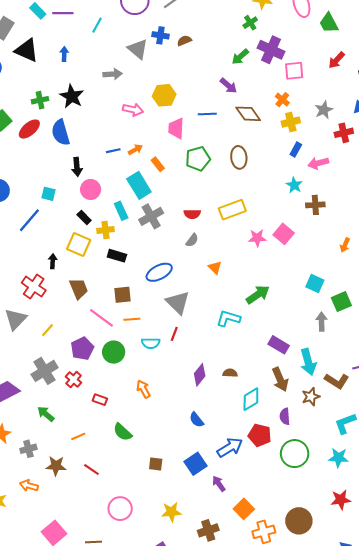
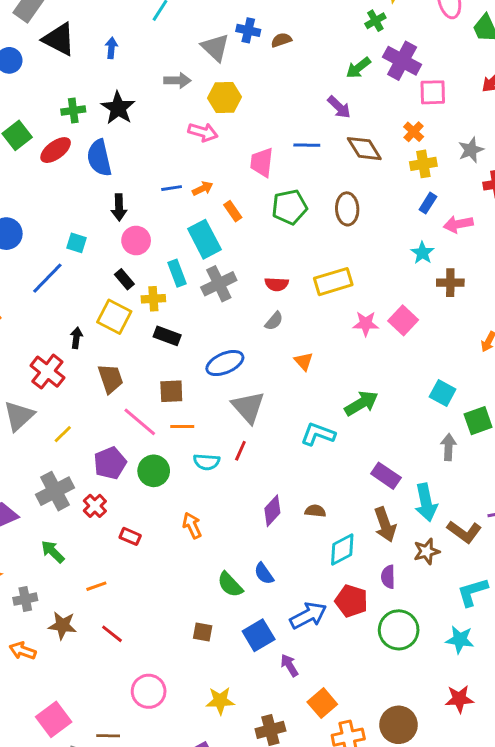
yellow hexagon: (164, 95) -> (225, 97), moved
green semicircle: (123, 432) -> (230, 585), moved

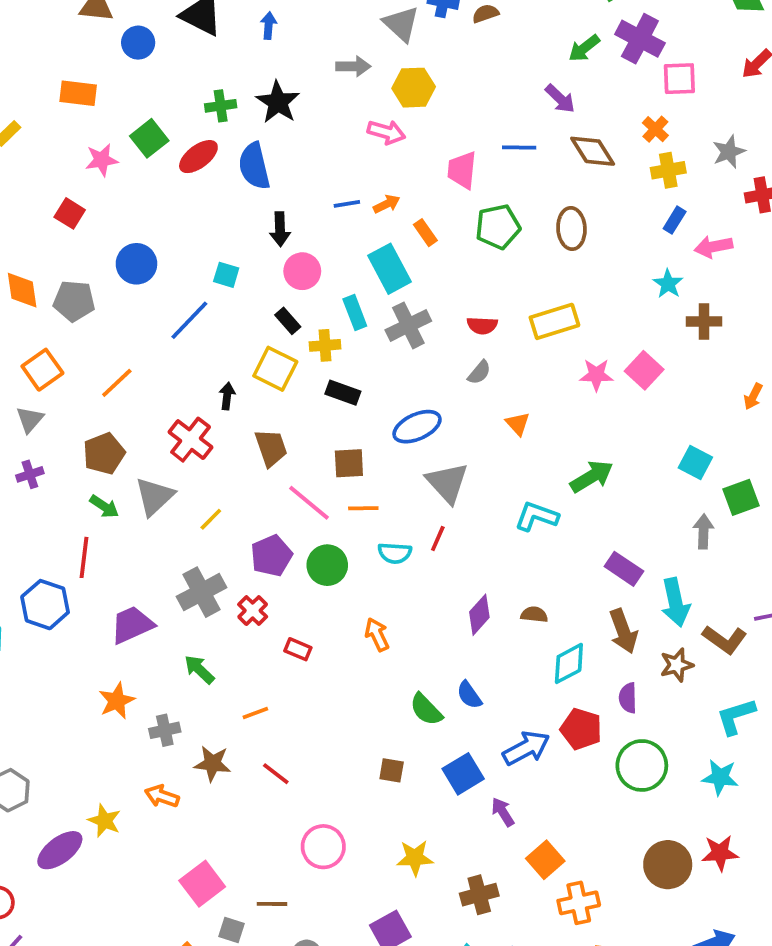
brown circle: (399, 725) -> (668, 865), moved

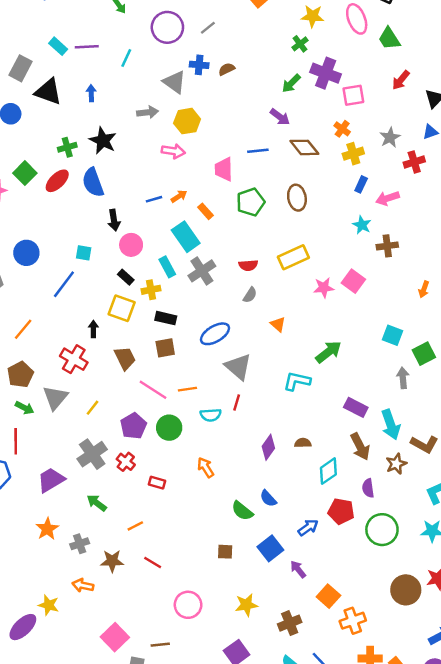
brown square: (349, 463) -> (165, 348), moved
blue arrow: (526, 748) -> (308, 527), size x0.7

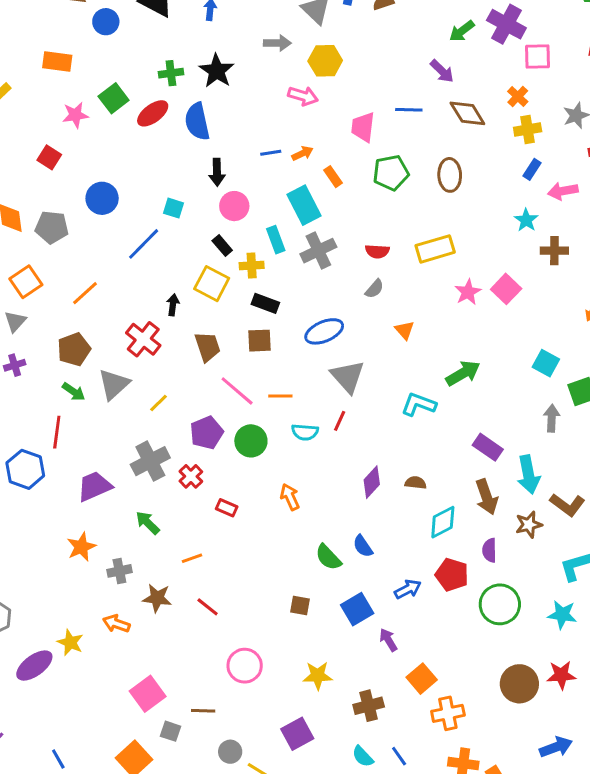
pink star: (324, 288) -> (468, 292), turned -30

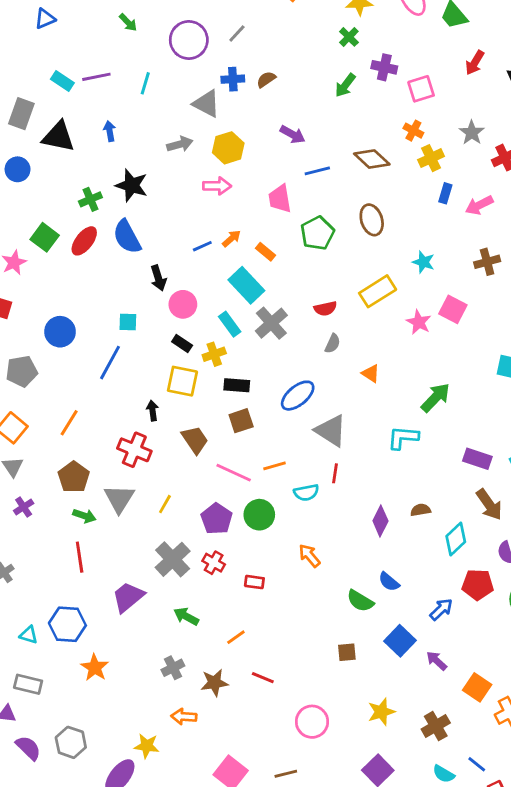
purple cross: (506, 24) -> (384, 67), size x0.7
purple arrow: (442, 71) -> (293, 134), moved
cyan star: (526, 220) -> (423, 262), moved
blue hexagon: (25, 469) -> (67, 624), moved
orange star: (81, 547) -> (95, 668), moved

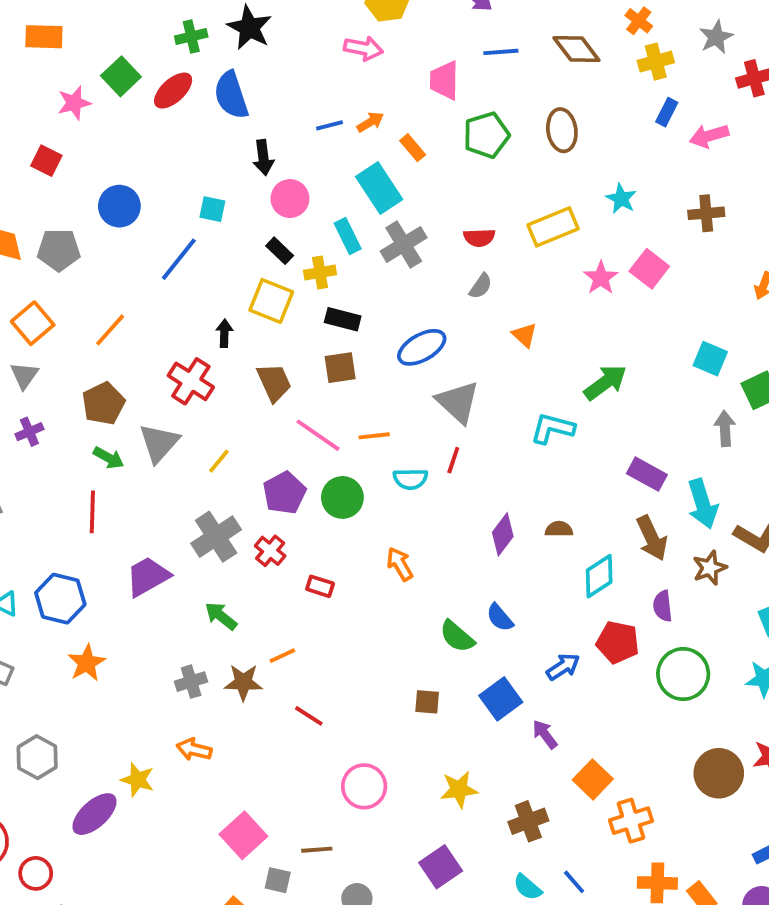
brown star: (214, 683) -> (243, 682), moved

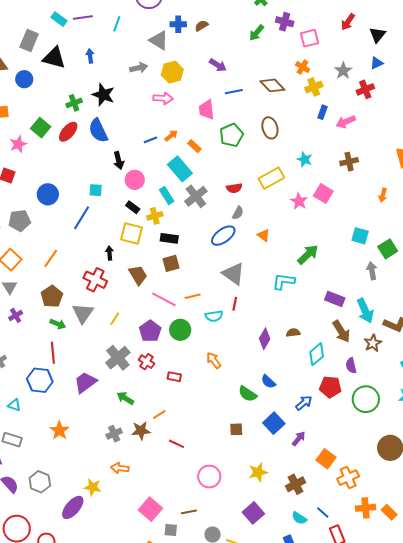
blue ellipse: (422, 347) -> (223, 236), moved
blue hexagon: (60, 599) -> (40, 380), moved
purple arrow: (545, 734) -> (299, 439), turned 84

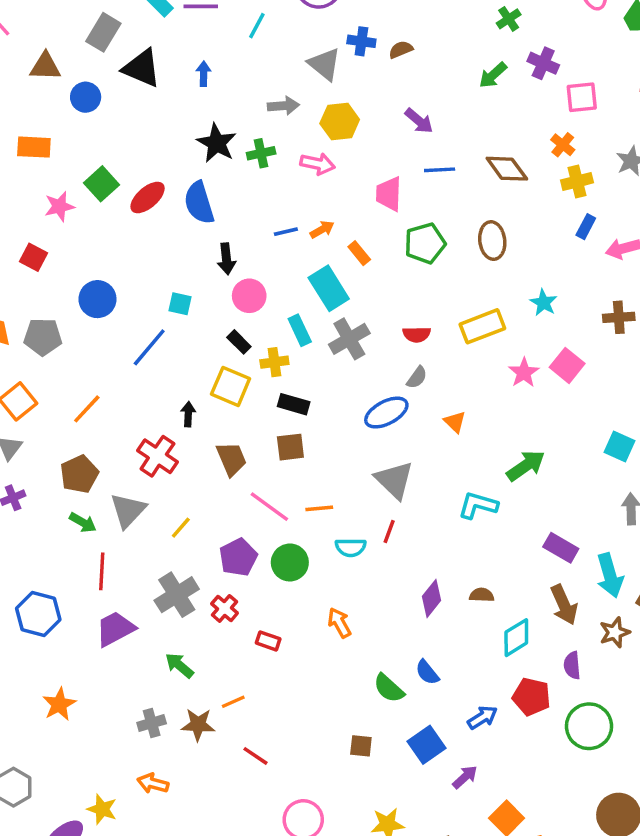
green cross: (74, 103) -> (261, 153), moved
red line: (53, 353) -> (102, 571), moved

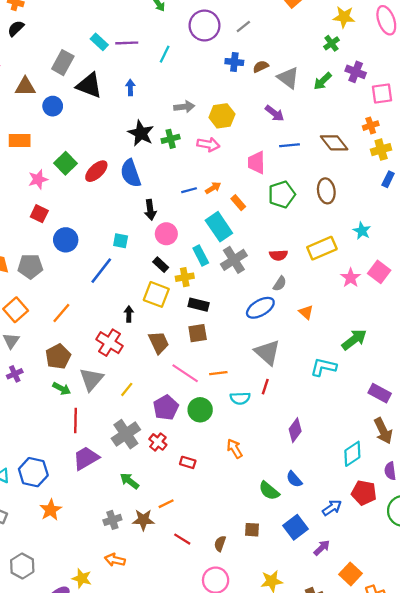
gray triangle: (324, 64) -> (288, 78), moved
orange cross: (563, 145) -> (371, 126), turned 35
red square: (33, 257) -> (39, 214), moved
brown semicircle: (482, 595) -> (220, 544), moved, turned -70
blue hexagon: (38, 614) -> (33, 472), moved

